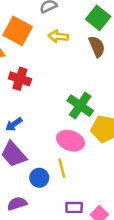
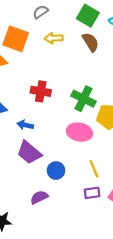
red cross: (20, 79) -> (41, 91), moved
blue arrow: (14, 124) -> (25, 125), turned 56
yellow line: (62, 168) -> (94, 169), moved

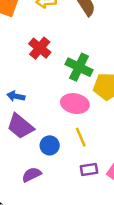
red cross: (41, 91) -> (40, 48), moved, turned 30
yellow line: (94, 169) -> (81, 137), moved

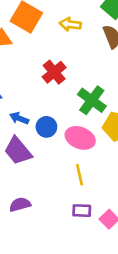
blue circle: (50, 145) -> (46, 127), moved

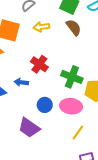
blue arrow: (19, 118) -> (21, 82), moved
yellow line: (80, 175) -> (78, 133), turned 63

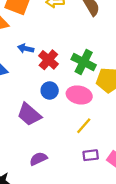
red cross: (39, 64) -> (48, 60), moved
blue arrow: (21, 82) -> (26, 48), moved

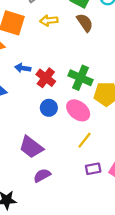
pink ellipse: (79, 95) -> (78, 110), turned 30
purple trapezoid: (29, 114) -> (31, 147), moved

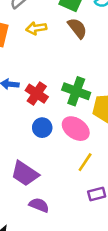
purple semicircle: (42, 175) -> (39, 205), turned 54

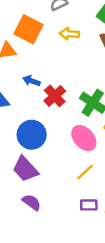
blue circle: (42, 128) -> (32, 135), moved, size x1.5

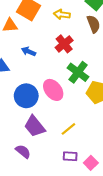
red cross: (55, 96) -> (64, 44), moved
pink ellipse: (84, 138) -> (53, 90), moved
purple trapezoid: (25, 169) -> (35, 126), moved

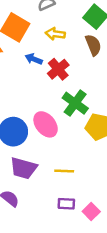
blue arrow: (29, 51) -> (34, 59), moved
purple trapezoid: (35, 126) -> (24, 168), turned -35
yellow line: (68, 129) -> (64, 171), turned 42

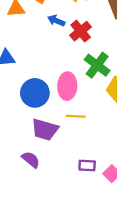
pink ellipse: (46, 124) -> (67, 86), turned 40
yellow line: (64, 171) -> (76, 116), moved

